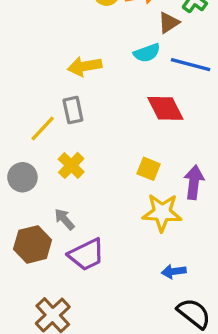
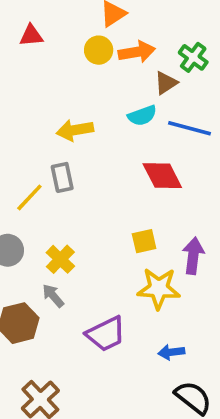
yellow cross: (71, 165) -> (60, 259), moved
yellow square: (149, 169) -> (144, 241), turned -35
purple trapezoid: (86, 255) -> (106, 334), moved

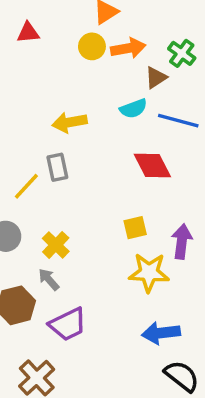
purple trapezoid: (106, 334) -> (68, 324), moved
blue arrow: (171, 352) -> (161, 333), size x1.5

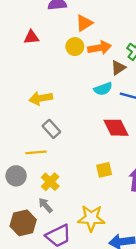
yellow arrow: (70, 122) -> (41, 98), moved
gray rectangle: (57, 167) -> (51, 129), turned -30
yellow line: (26, 186) -> (36, 152), moved, turned 42
yellow star: (149, 273) -> (91, 218), moved

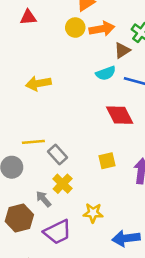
gray rectangle: (51, 129) -> (57, 154), moved
yellow cross: (50, 182) -> (63, 184), moved
yellow star: (91, 218) -> (93, 213), size x0.7

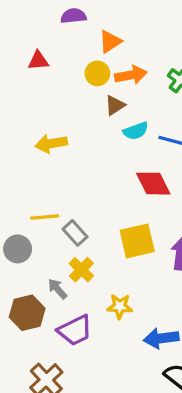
brown triangle: (122, 50) -> (115, 105), moved
yellow square: (107, 161) -> (137, 241), size x1.6

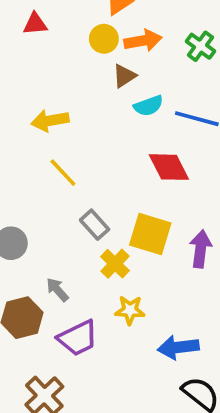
yellow line: (45, 217) -> (63, 173), moved, turned 52
gray rectangle: (75, 233) -> (95, 225), moved
yellow square: (137, 241) -> (150, 234), turned 30
yellow cross: (81, 270) -> (115, 264), moved

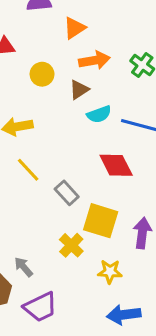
yellow circle: (104, 39) -> (42, 74), moved
gray rectangle: (95, 225) -> (67, 193), moved
yellow star: (130, 310) -> (110, 272), moved

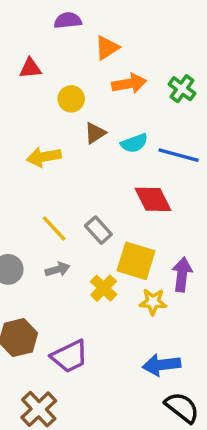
brown triangle: (79, 90) -> (95, 133), moved
yellow line: (28, 170) -> (54, 228), moved
gray arrow: (24, 267) -> (58, 269), moved, turned 115
yellow star: (110, 272) -> (153, 302), moved

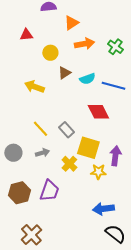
yellow arrow: (44, 157) -> (34, 87), turned 30
purple trapezoid: (69, 356) -> (49, 191), moved, turned -45

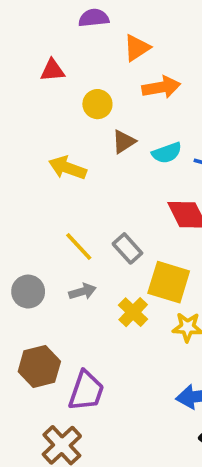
purple trapezoid: (49, 191) -> (86, 391), moved

